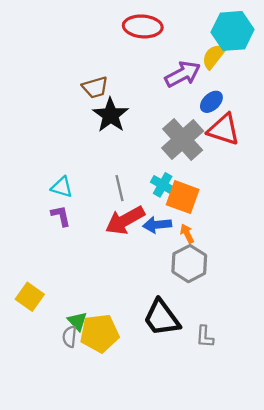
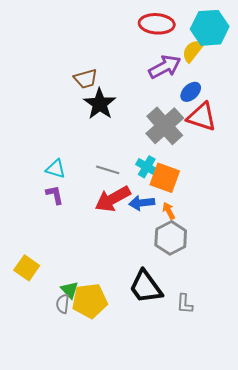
red ellipse: (143, 26) -> (157, 24), moved
gray line: (119, 188) -> (108, 170), turned -60

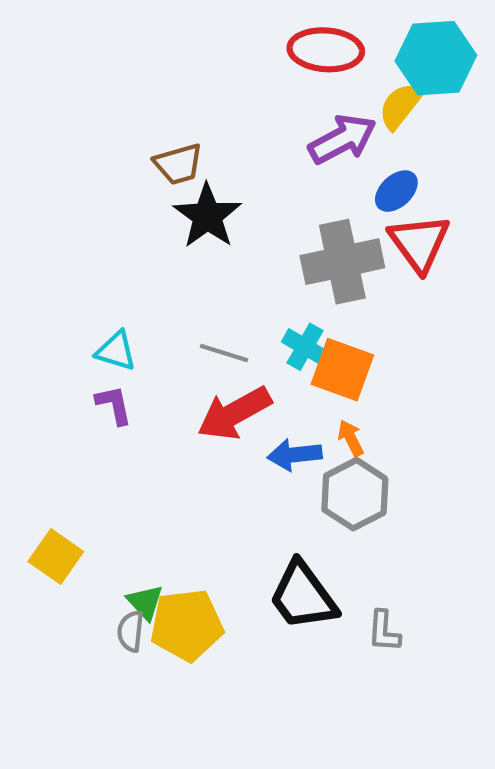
red triangle: (202, 117) -> (419, 243), turned 36
gray cross: (165, 126) -> (342, 262), turned 30
blue arrow: (142, 203) -> (295, 455), moved

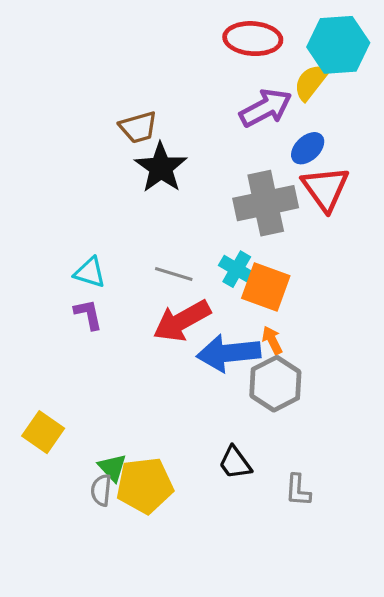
blue arrow: (295, 455) -> (229, 353), size x1.5
black trapezoid: (303, 596) -> (235, 463), size x0.6

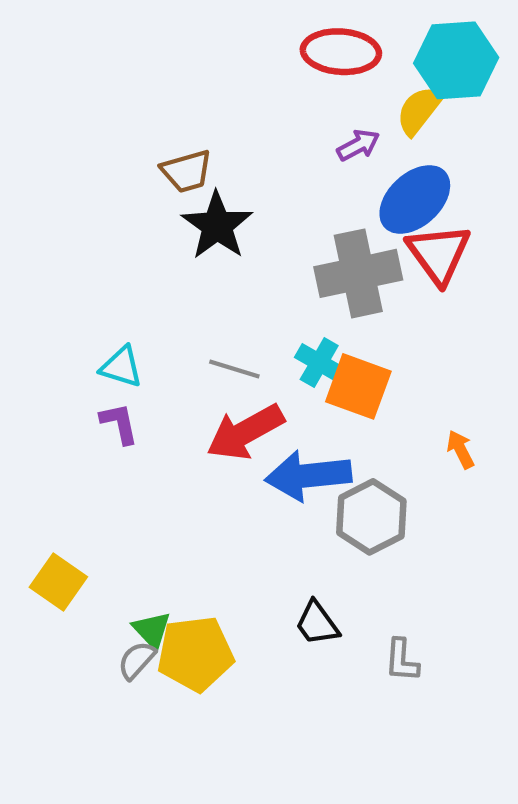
purple arrow: (266, 108) -> (358, 145), size x0.6
blue ellipse: (308, 148) -> (415, 199), size x1.6
orange arrow: (272, 340) -> (460, 449), moved
gray semicircle: (101, 490) -> (137, 660), turned 36

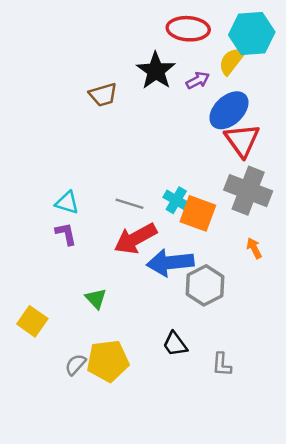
black star: (217, 226) -> (156, 71), moved
gray cross: (358, 273) -> (248, 191), moved, turned 33
green triangle: (152, 630) -> (96, 299), moved

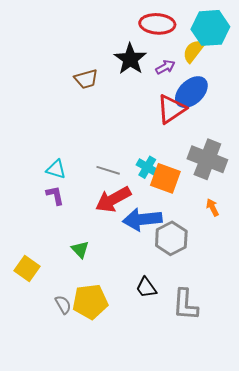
red triangle: (242, 140) -> (171, 109), moved, turned 32
gray semicircle: (75, 364) -> (63, 305), turned 108
gray L-shape: (222, 364) -> (185, 305), size x1.6

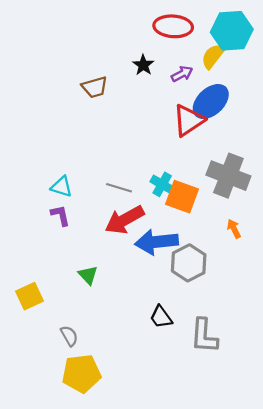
black star: (130, 59) -> (143, 65), size x0.6
yellow square: (27, 269) -> (29, 296), turned 30
yellow pentagon: (90, 302) -> (81, 373), moved

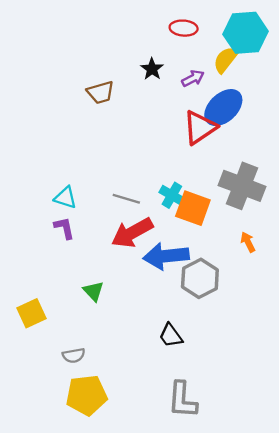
red ellipse: (173, 26) -> (184, 28), size x0.7
gray semicircle: (69, 336) -> (74, 355), turned 110
gray L-shape: (204, 336) -> (182, 400), moved

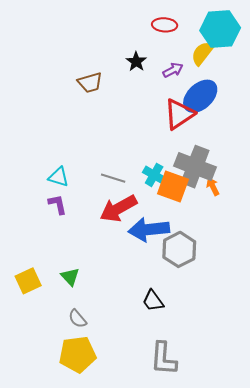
gray cross: (242, 186) -> (195, 167), moved
orange arrow: (248, 242) -> (213, 186), moved
green triangle: (94, 291) -> (70, 277), moved
gray semicircle: (74, 355) -> (77, 319), moved, turned 60

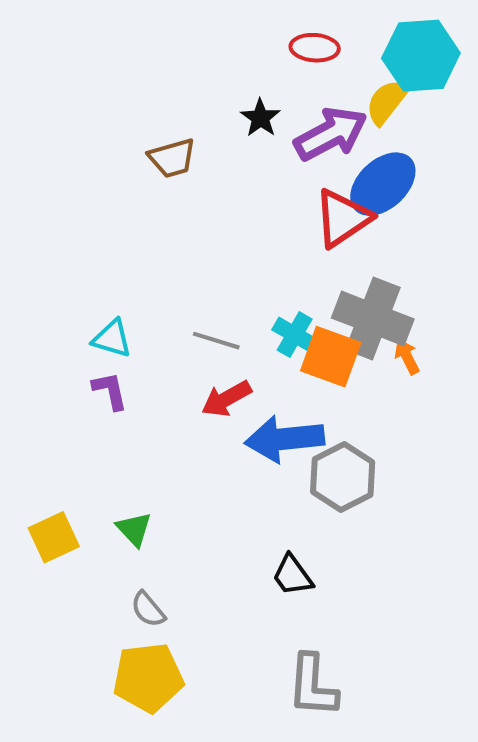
purple arrow: (173, 70) -> (331, 134), size x1.8
red arrow: (118, 209) -> (226, 399), size x0.7

